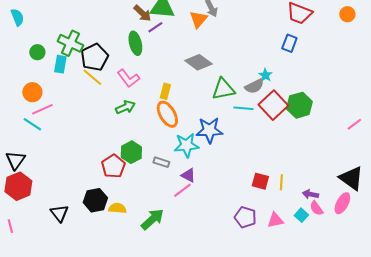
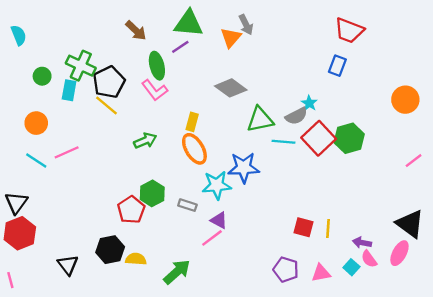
brown arrow: (142, 13) -> (136, 30), moved
orange circle: (347, 14) -> (405, 100), moved, size x1.5
pink L-shape: (128, 78) -> (155, 90), moved
pink line: (42, 109) -> (67, 152), moved

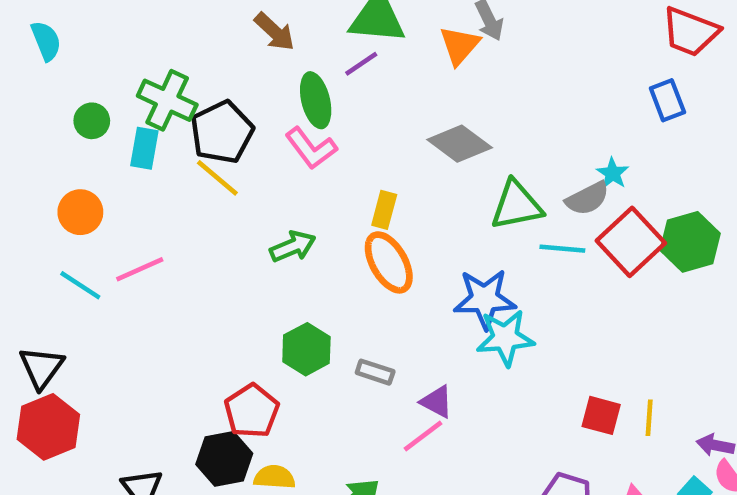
blue rectangle: (337, 66) -> (667, 100), turned -42
cyan star: (217, 185) -> (505, 338), moved
red pentagon: (131, 210) -> (252, 411), moved

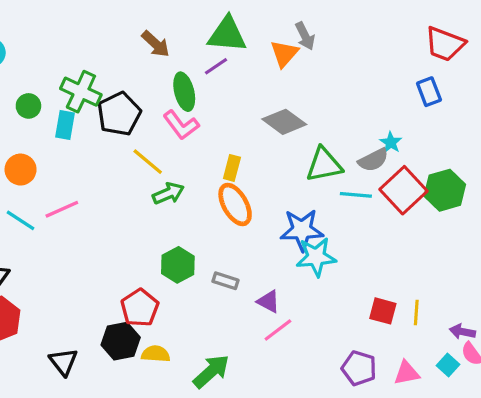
yellow line: (217, 178) -> (148, 162), moved
pink line: (423, 436) -> (278, 330), moved

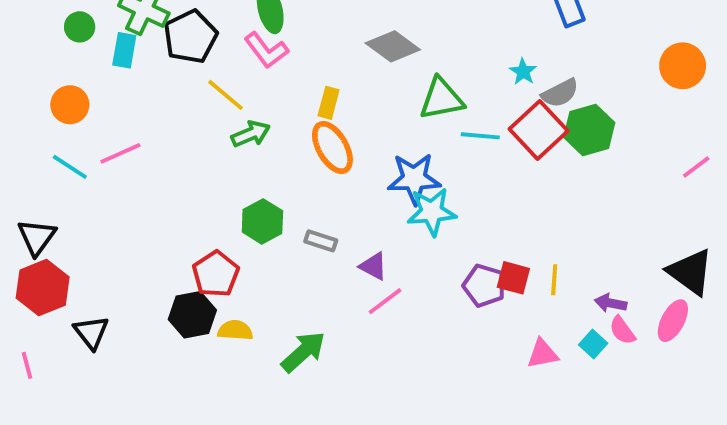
gray semicircle: (373, 160) -> (560, 93), moved
black triangle: (63, 362) -> (91, 332), moved
purple pentagon: (359, 368) -> (484, 286), moved

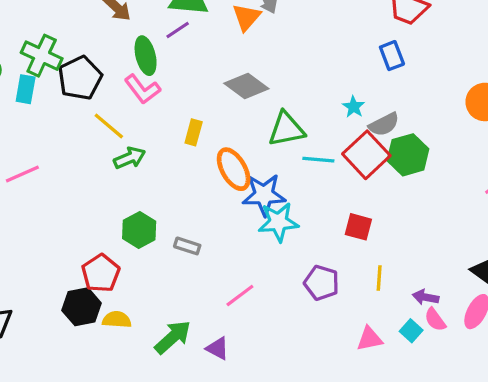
orange ellipse: (332, 148) -> (234, 169), moved
purple triangle: (373, 266) -> (218, 348), moved
red square: (513, 278) -> (358, 227), moved

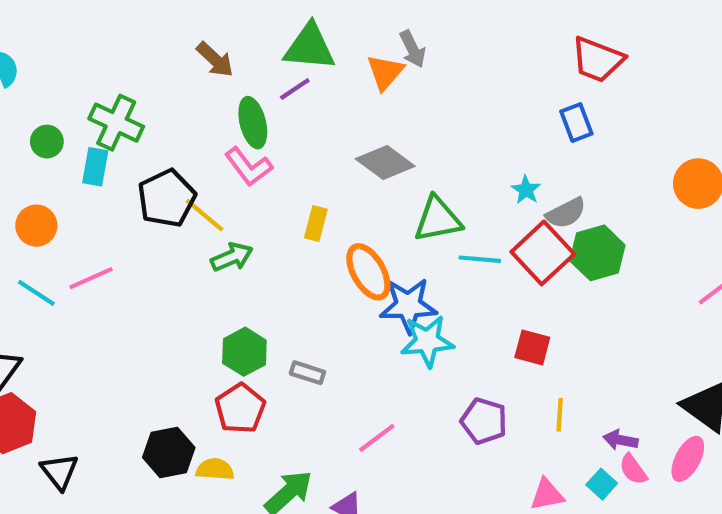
black pentagon: (80, 78) -> (167, 198), moved
red pentagon: (101, 273) -> (240, 408), moved

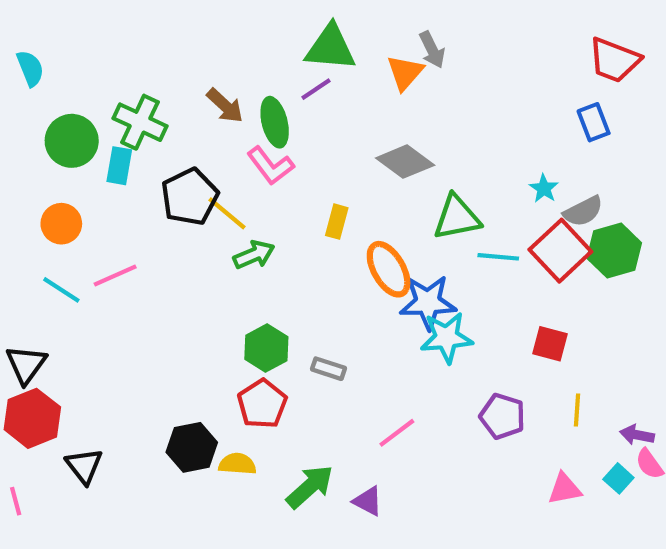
brown arrow: (215, 60) -> (225, 106), moved
green circle: (47, 142) -> (72, 141), size x1.6

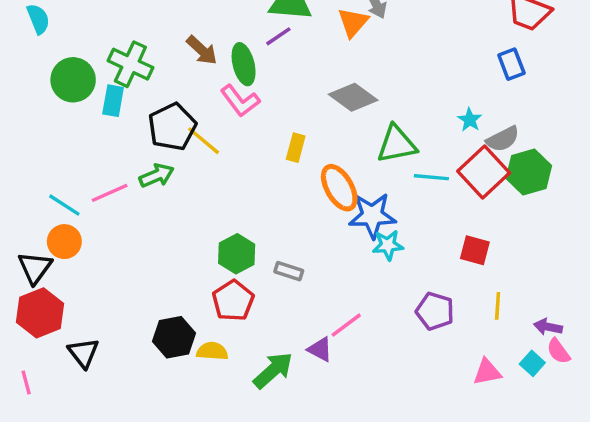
orange circle: (61, 224) -> (64, 242), moved
green arrow: (254, 255) -> (157, 175), moved
cyan star: (447, 338) -> (388, 245), size x0.7
purple triangle: (368, 501) -> (320, 349), moved

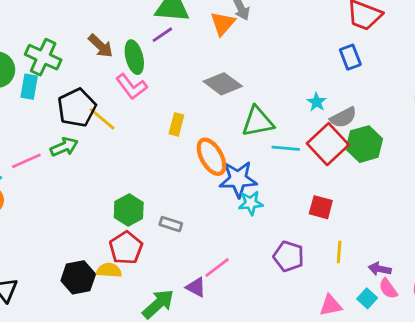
yellow semicircle: (212, 351) -> (109, 270), moved

